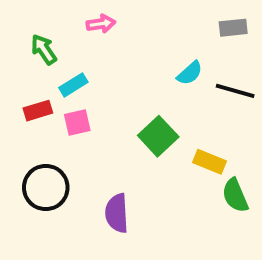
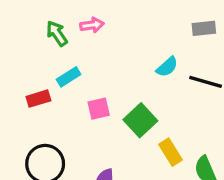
green arrow: (44, 49) -> (57, 33), moved
pink square: (77, 122) -> (99, 109), moved
yellow rectangle: (210, 162) -> (170, 152), moved, turned 36

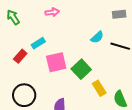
green arrow: (57, 33) -> (13, 17), moved
red rectangle: (38, 99) -> (20, 56), turned -32
pink square: (99, 109) -> (56, 62), size x1.5

